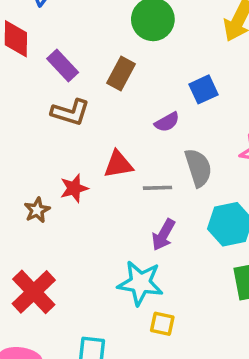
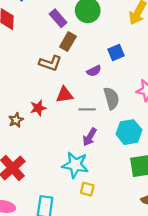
purple rectangle: (63, 65) -> (58, 18), moved
brown L-shape: (70, 112) -> (50, 63), moved

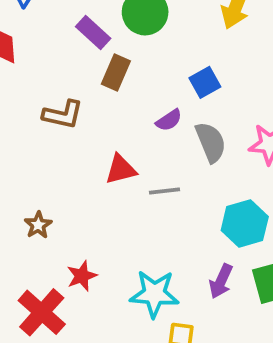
brown L-shape: (50, 63) -> (63, 114), moved
gray semicircle: (111, 98) -> (211, 142), moved
red star: (38, 108) -> (82, 276), moved
purple arrow: (90, 137) -> (221, 281), moved

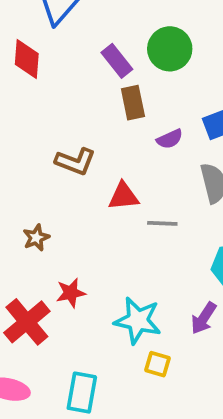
brown rectangle: (116, 72) -> (133, 103), turned -44
brown L-shape: (63, 114) -> (75, 161), moved
purple semicircle: (169, 120) -> (170, 139), moved

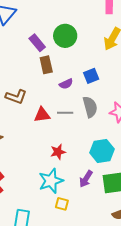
gray line: (162, 223) -> (65, 113), moved
red star: (71, 293) -> (58, 152), moved
cyan star: (138, 321) -> (51, 181), turned -30

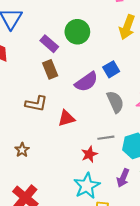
brown rectangle: (46, 65) -> (50, 69), moved
purple semicircle: (66, 84) -> (86, 82), size x1.6
gray line: (65, 113) -> (106, 138), moved

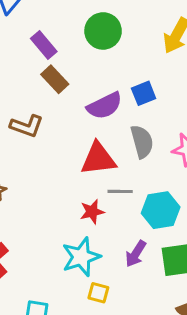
purple rectangle: (49, 44) -> (44, 45), moved
brown rectangle: (50, 69) -> (55, 79), turned -30
red triangle: (66, 118) -> (98, 159), moved, size x1.4

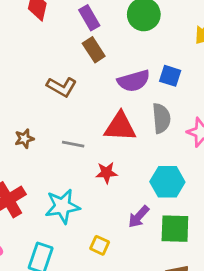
blue square: (144, 93) -> (170, 76), turned 30
gray line: (120, 191) -> (73, 144), moved
cyan star: (81, 257) -> (62, 206), moved

